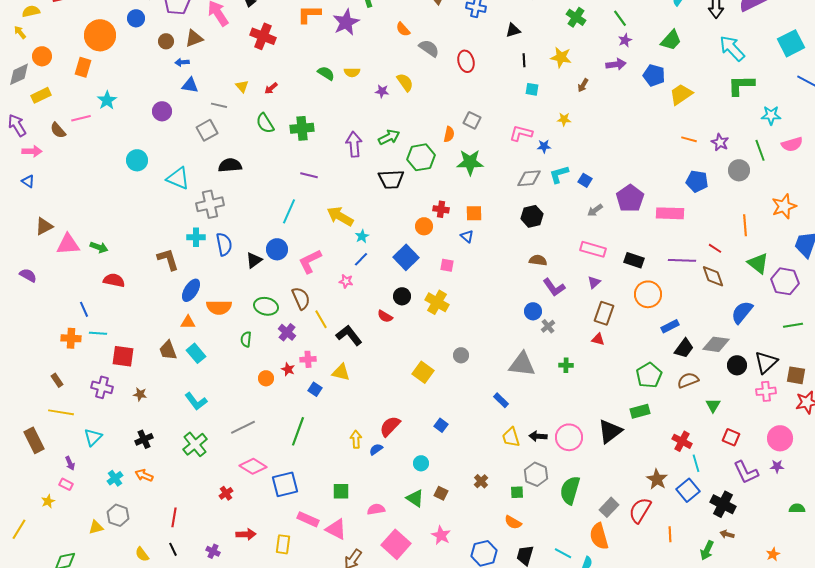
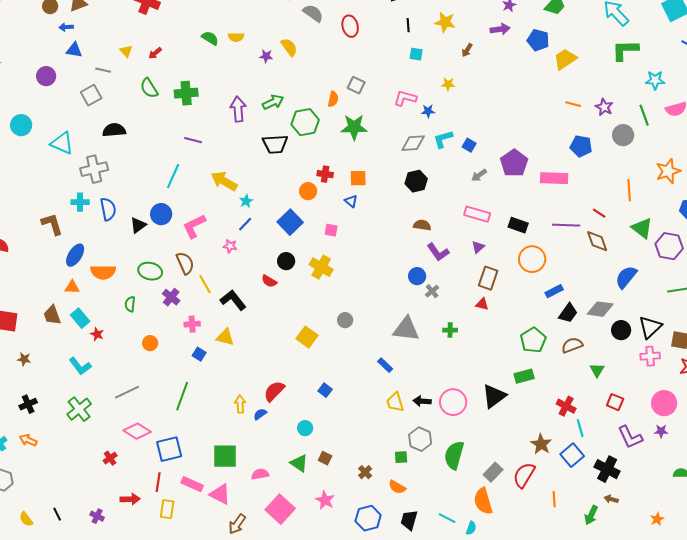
red star: (288, 369) -> (97, 334), moved
brown cross: (481, 481) -> (365, 472), moved
green square: (341, 491) -> (225, 456), size x1.5
red line: (174, 517) -> (158, 482), moved

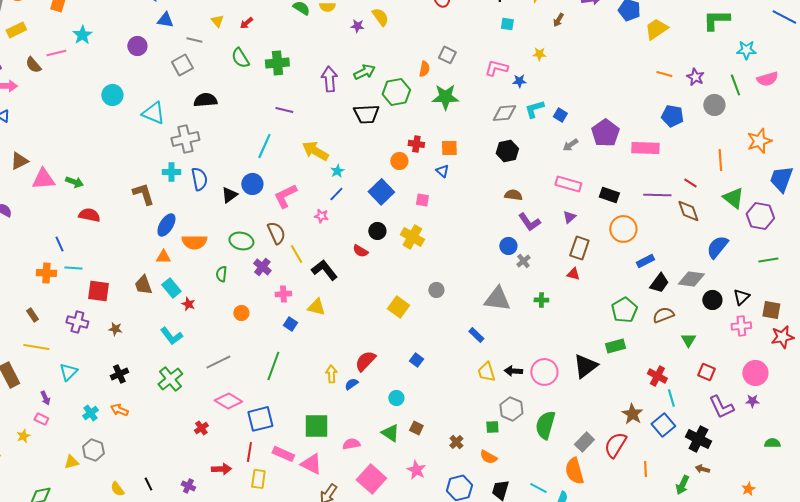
black triangle: (650, 327) -> (741, 297), size x0.7

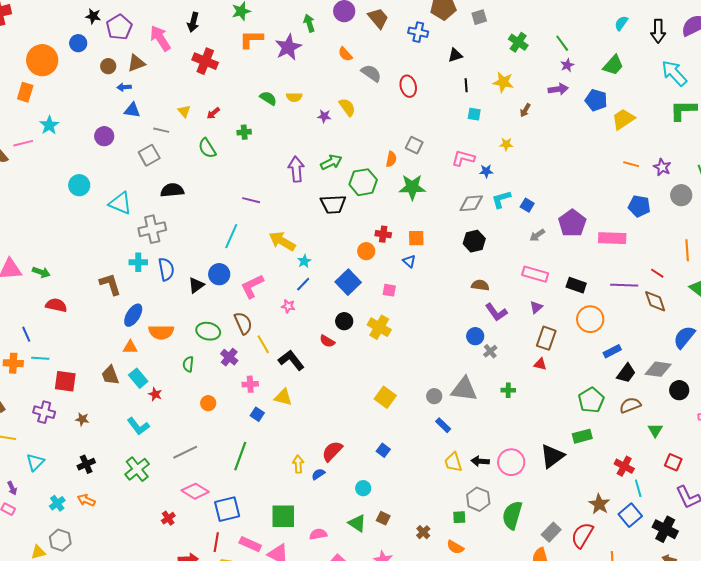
green cross: (277, 63) -> (244, 132), moved, size x0.6
gray circle: (436, 290) -> (434, 396), moved
yellow square: (398, 307) -> (385, 397), moved

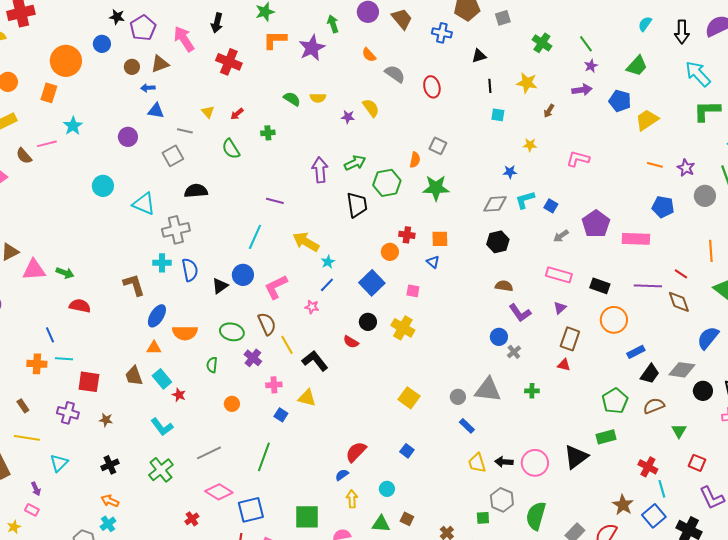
pink L-shape: (463, 158) -> (578, 159), moved
black trapezoid: (333, 204) -> (357, 205), turned -96
yellow arrow: (298, 464) -> (352, 499), moved
cyan cross: (57, 503) -> (108, 524), moved
green triangle: (357, 523) -> (381, 524), turned -30

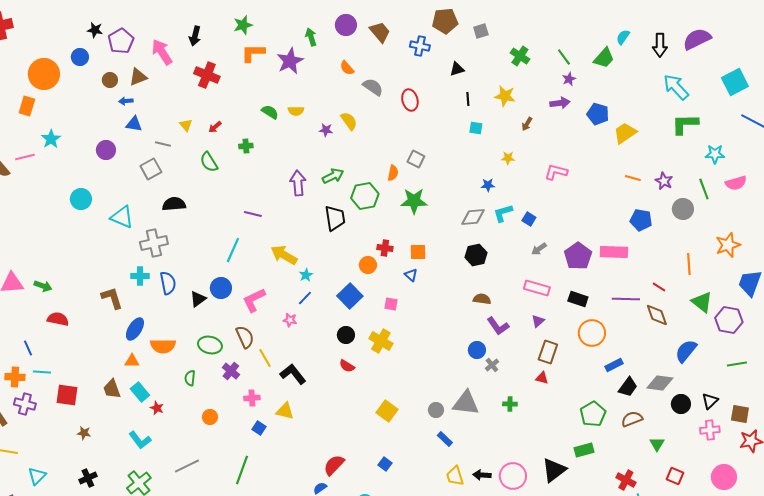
green trapezoid: (637, 66) -> (604, 58), moved
purple pentagon: (596, 224) -> (578, 256), moved
red semicircle: (351, 342) -> (347, 366), moved
purple cross: (68, 413) -> (25, 404), moved

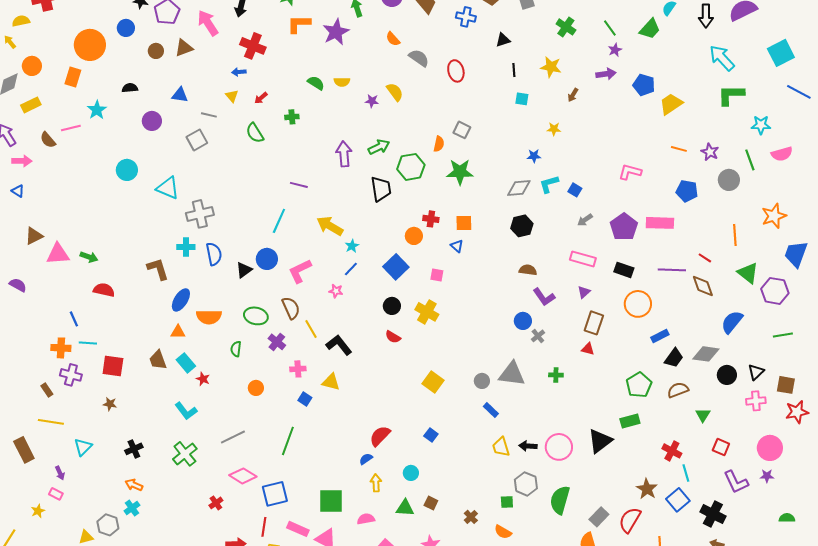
blue arrow: (126, 101) -> (239, 72), moved
pink L-shape: (556, 172) -> (630, 172), moved
black semicircle: (174, 204) -> (130, 88), moved, size x0.7
brown star: (84, 433) -> (110, 404), moved

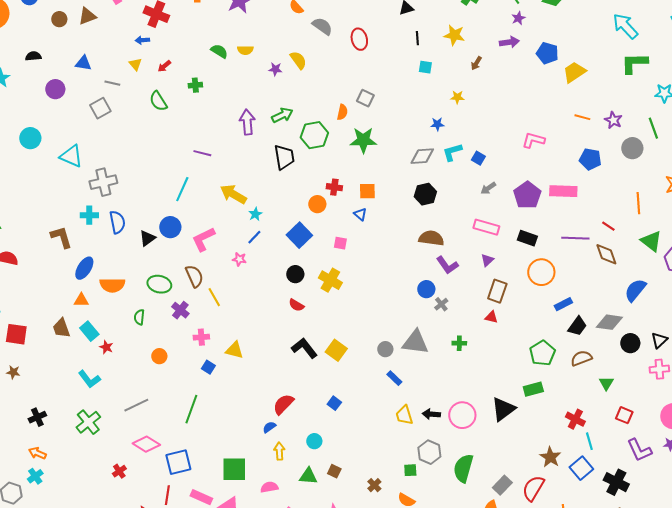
brown semicircle: (528, 270) -> (431, 238), size x1.4
black L-shape: (339, 345) -> (304, 348), moved

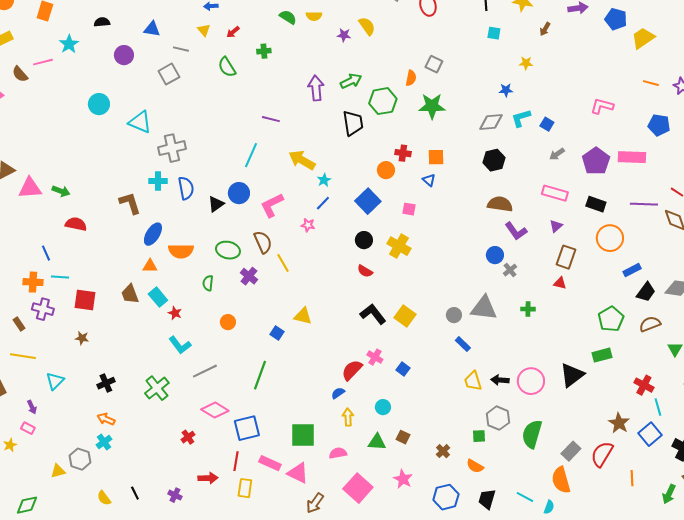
pink cross: (201, 337) -> (375, 357), moved, turned 35
cyan L-shape: (89, 379) -> (180, 345), moved

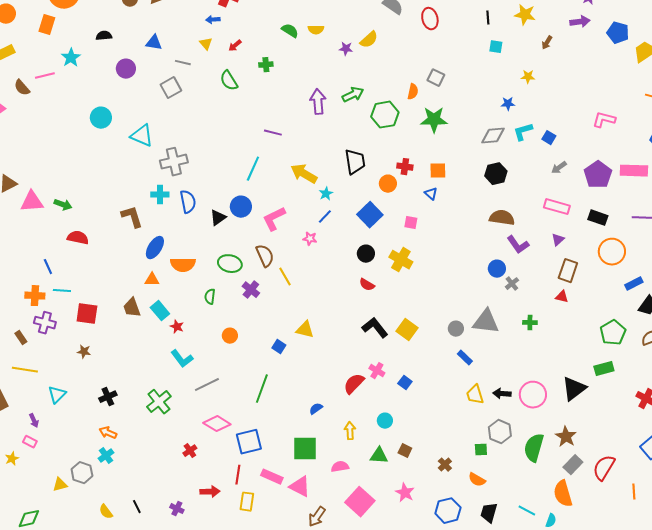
yellow semicircle: (367, 26) -> (369, 40), turned 84
black trapezoid: (353, 123) -> (355, 162), moved
blue semicircle: (338, 393) -> (316, 409), moved
brown star: (619, 423) -> (566, 437), moved

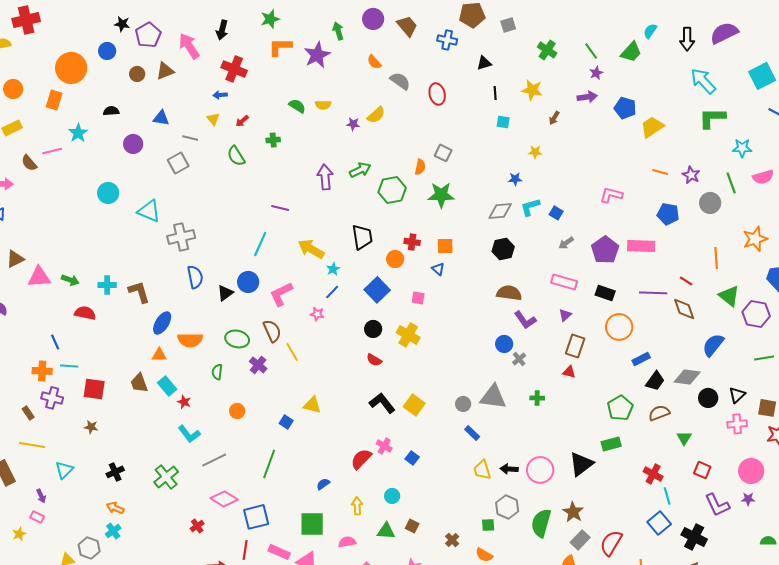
cyan cross: (160, 195) -> (107, 285), moved

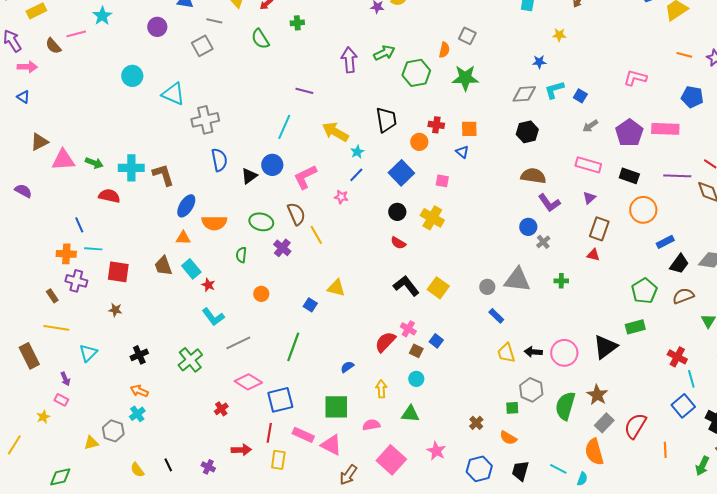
cyan cross: (107, 285) -> (131, 168), size x1.4
brown square: (412, 526) -> (416, 351), moved

